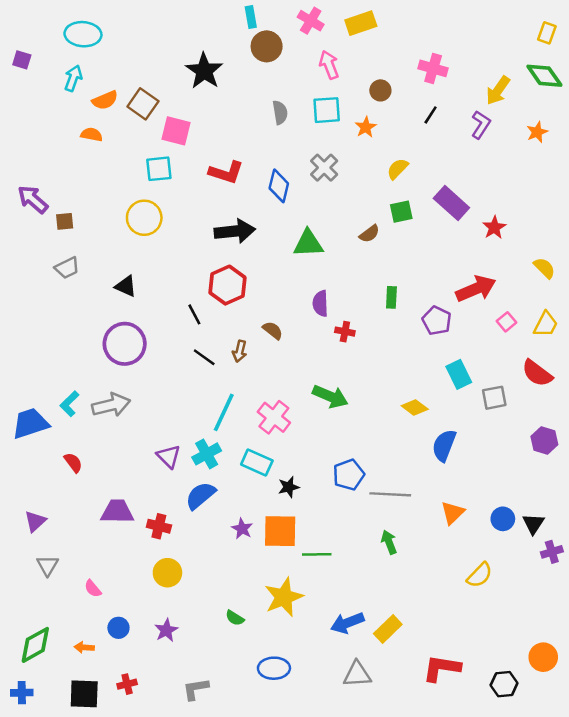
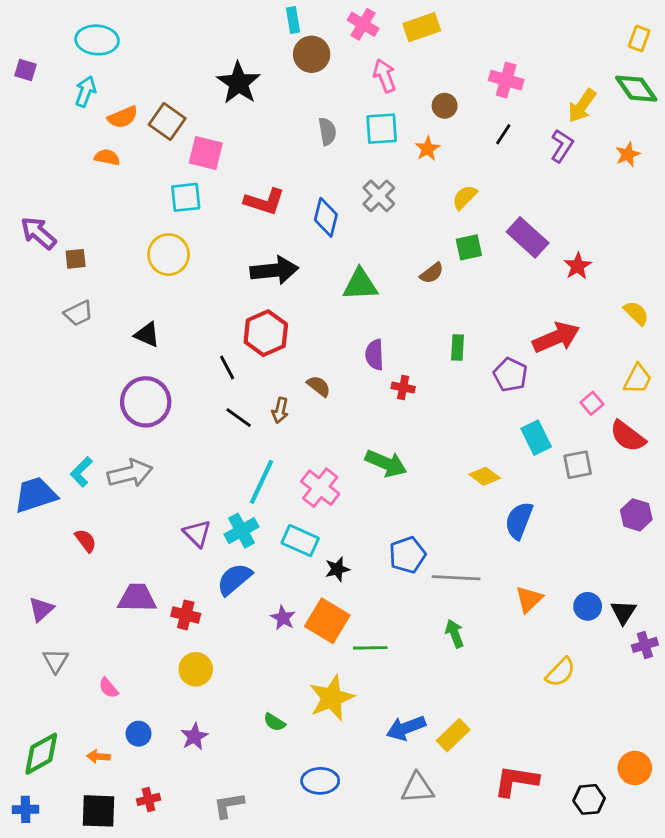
pink square: (506, 322) -> (592, 403), moved
orange square: (280, 531) -> (327, 621), turned 30

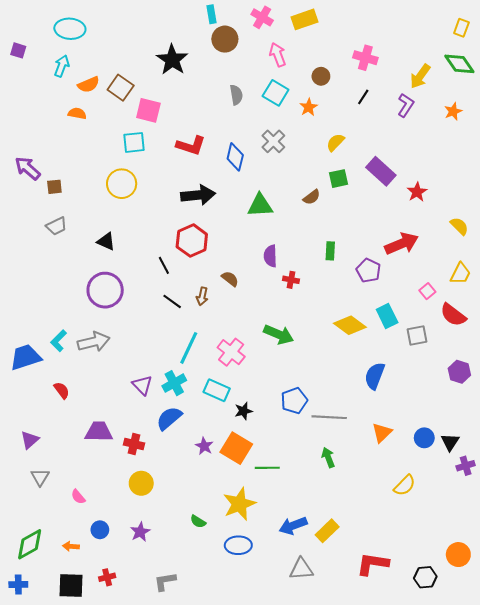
cyan square: (382, 129) -> (276, 93), turned 35
yellow diamond: (485, 476) -> (350, 325), moved, size x1.4
blue ellipse: (320, 781) -> (238, 545), moved

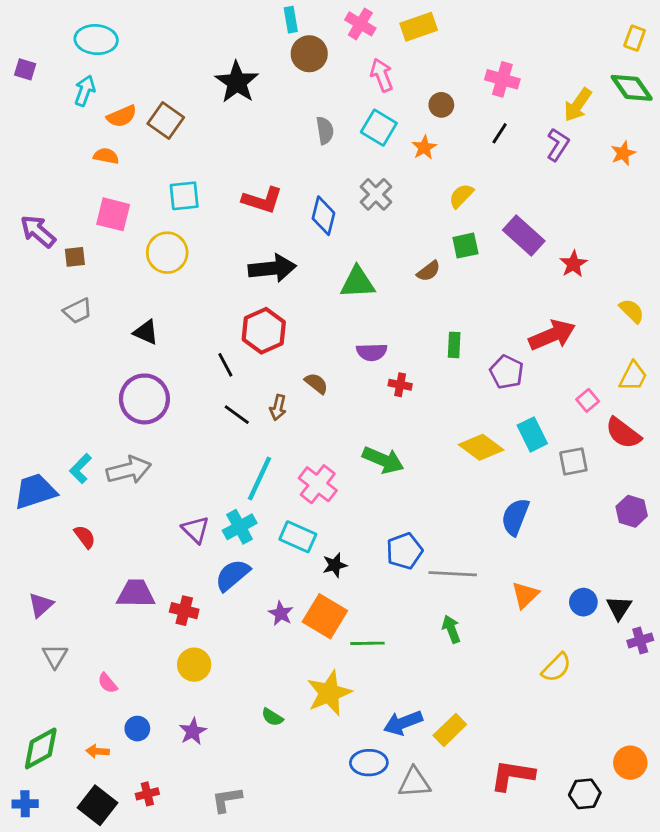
pink square: (148, 110) -> (113, 214), moved
purple semicircle: (270, 256) -> (372, 352), turned -90
blue ellipse: (238, 545) -> (369, 763), moved
black square: (71, 586) -> (98, 805), turned 36

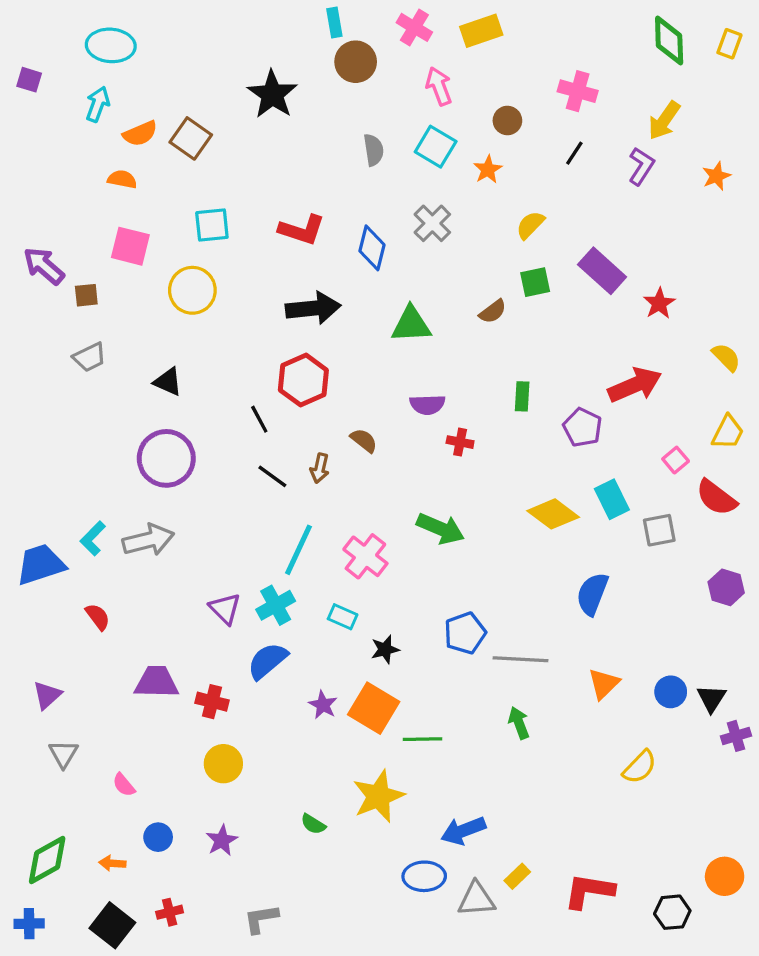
green diamond: (632, 88) -> (669, 41), moved, turned 33
cyan rectangle: (298, 537) -> (343, 617), size x0.7
yellow rectangle: (450, 730) -> (517, 876), moved, size x0.7

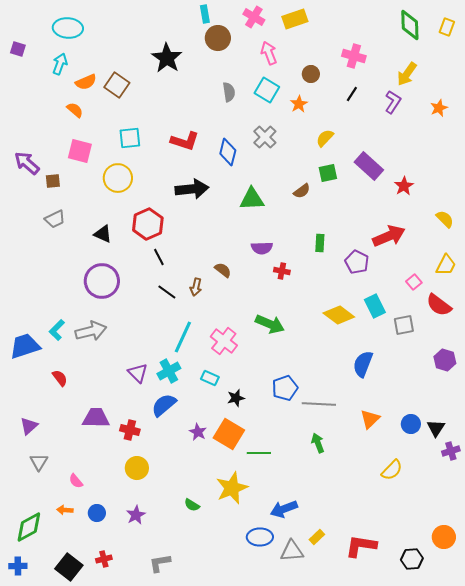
orange semicircle: (122, 179) -> (75, 110), turned 30
red hexagon: (303, 380) -> (148, 224), moved
orange arrow: (112, 863) -> (65, 510), moved

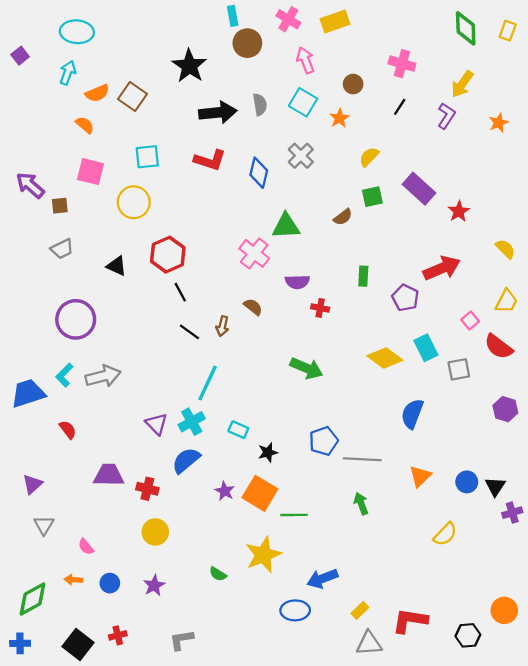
purple square: (18, 49) -> (20, 56), turned 35
black arrow: (192, 189) -> (218, 112), moved
purple circle: (102, 281) -> (76, 319), moved
pink cross: (224, 341) -> (254, 253), moved
gray triangle: (292, 551) -> (369, 643), moved

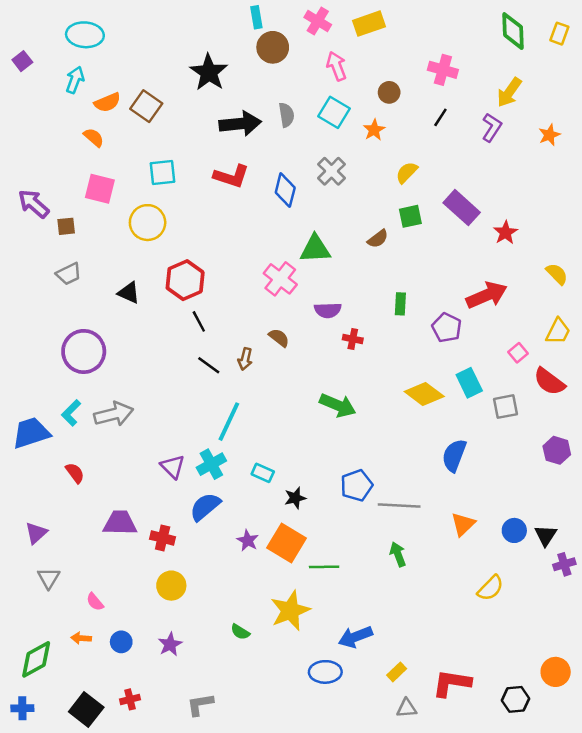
gray triangle: (369, 643) -> (407, 708), size x0.7

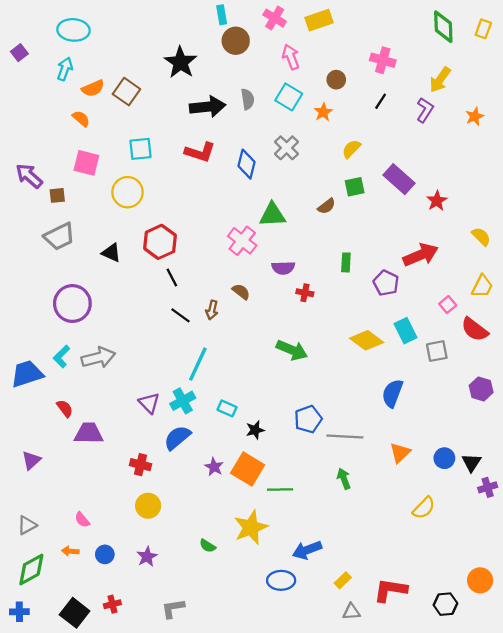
gray trapezoid: (69, 274) -> (59, 236), size x1.4
purple trapezoid: (120, 523) -> (89, 433), moved
gray triangle: (49, 578) -> (27, 525), moved, turned 30

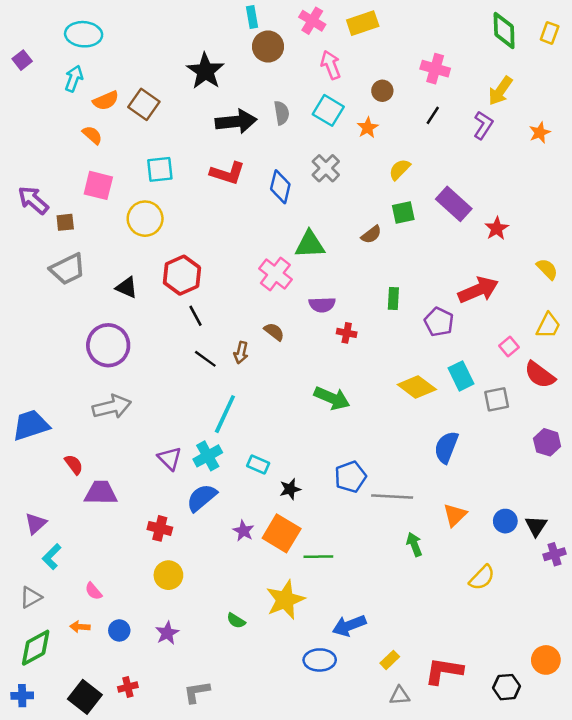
purple circle: (72, 304) -> (108, 345), moved
cyan L-shape: (62, 357) -> (52, 557), moved
green arrow: (344, 479) -> (414, 544), moved

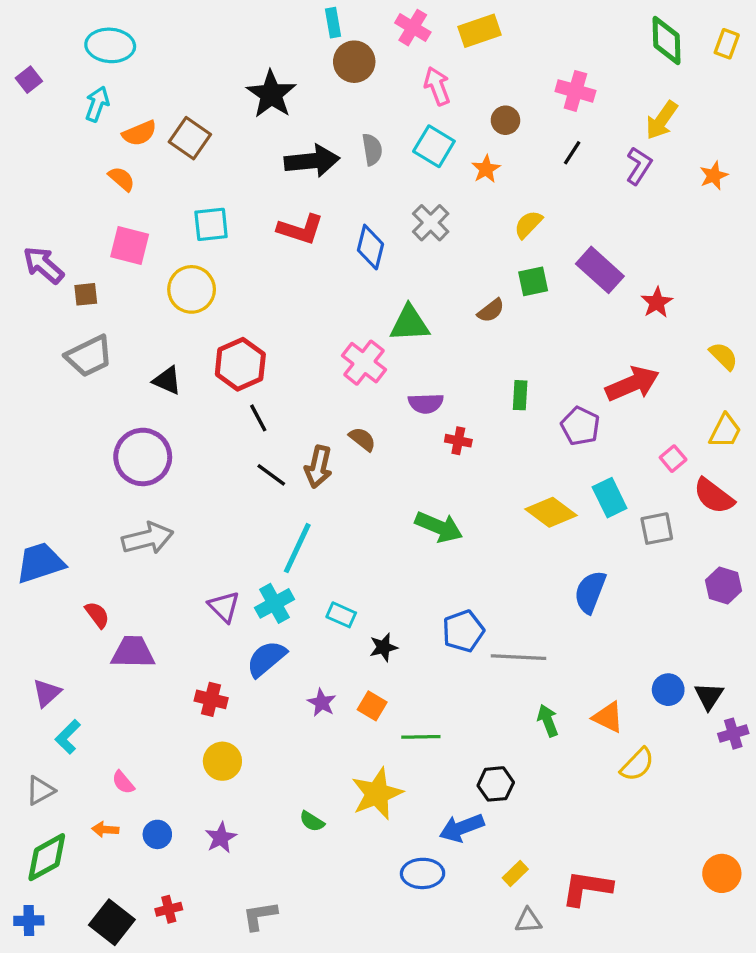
brown arrow: (241, 353) -> (318, 467), size x1.4
orange triangle: (455, 515) -> (608, 717), moved, turned -50
orange square: (282, 533) -> (372, 706), size x0.6
black hexagon: (507, 687) -> (496, 784), moved

